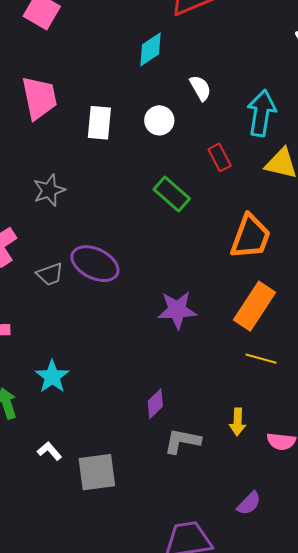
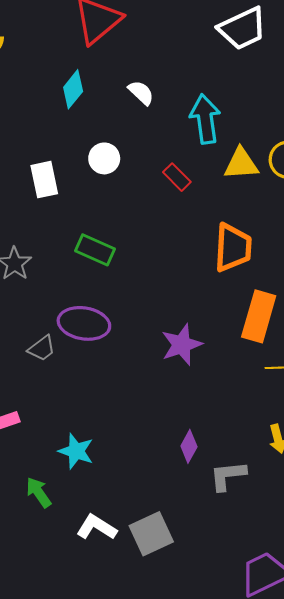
white semicircle: (200, 88) -> (141, 93), moved
green rectangle: (172, 194) -> (95, 250), moved
white L-shape: (49, 451) -> (97, 527), size x1.5

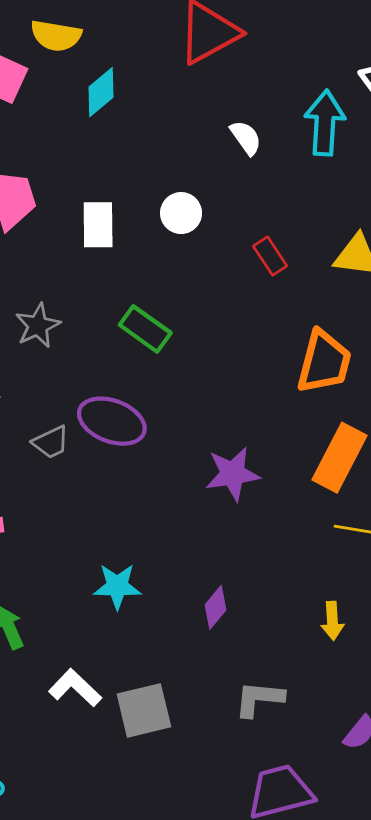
cyan diamond: (73, 89) -> (101, 92), moved
cyan arrow: (205, 119) -> (325, 123), moved
cyan star: (76, 451) -> (117, 586), moved, turned -30
gray L-shape: (228, 476) -> (259, 699), moved

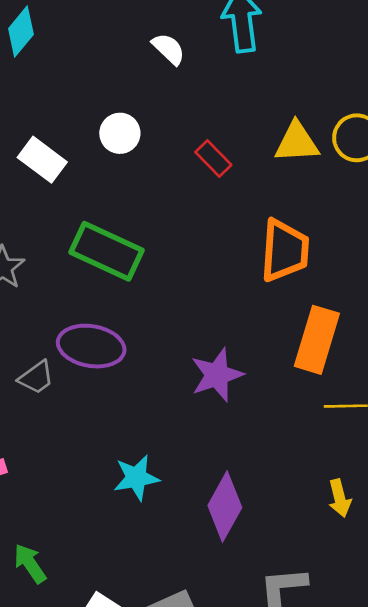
white rectangle: (98, 225) -> (42, 160), turned -42
green rectangle: (145, 329) -> (107, 251), size x1.4
cyan star: (117, 586) -> (136, 478), moved
purple diamond: (216, 607) -> (225, 506), size x1.6

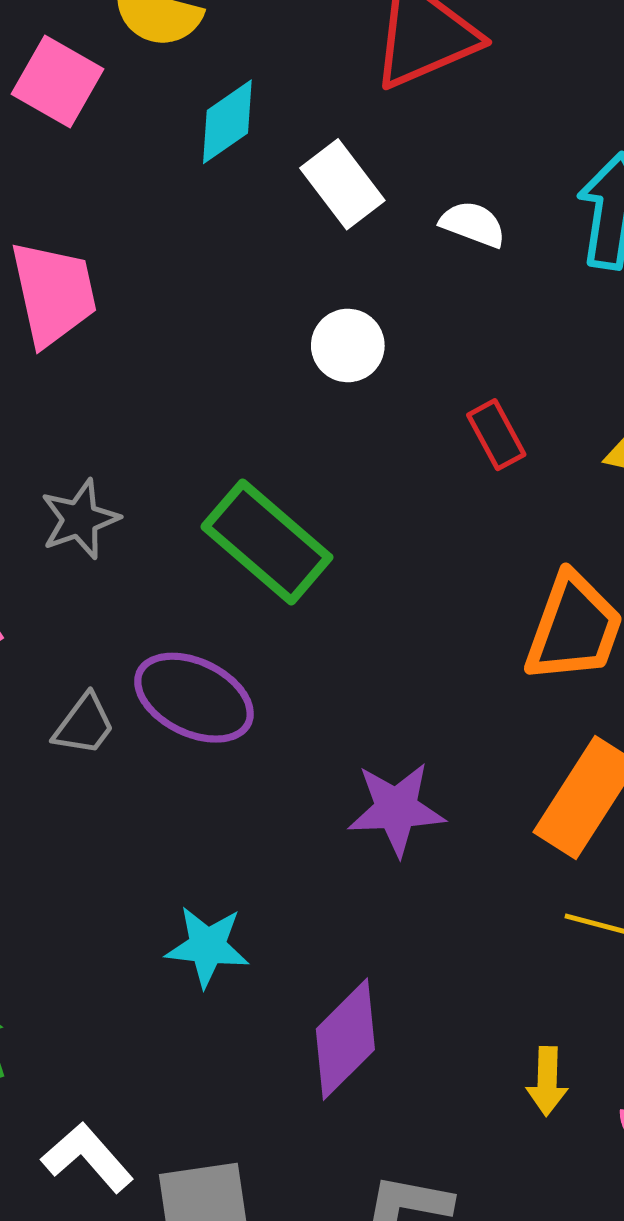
white semicircle: (169, 49) -> (473, 224), turned -39
white rectangle: (42, 160) -> (342, 184), moved
gray trapezoid: (36, 377) -> (84, 725), turned -33

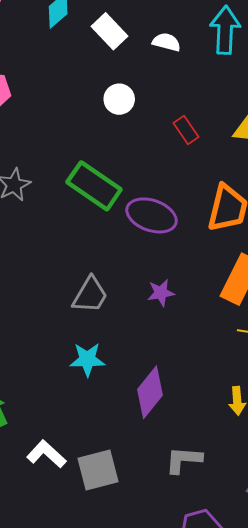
purple ellipse: (194, 698) -> (152, 215), moved
gray trapezoid: (84, 725) -> (90, 295), moved, size x1.4
purple star: (396, 809) -> (161, 293), size x0.7

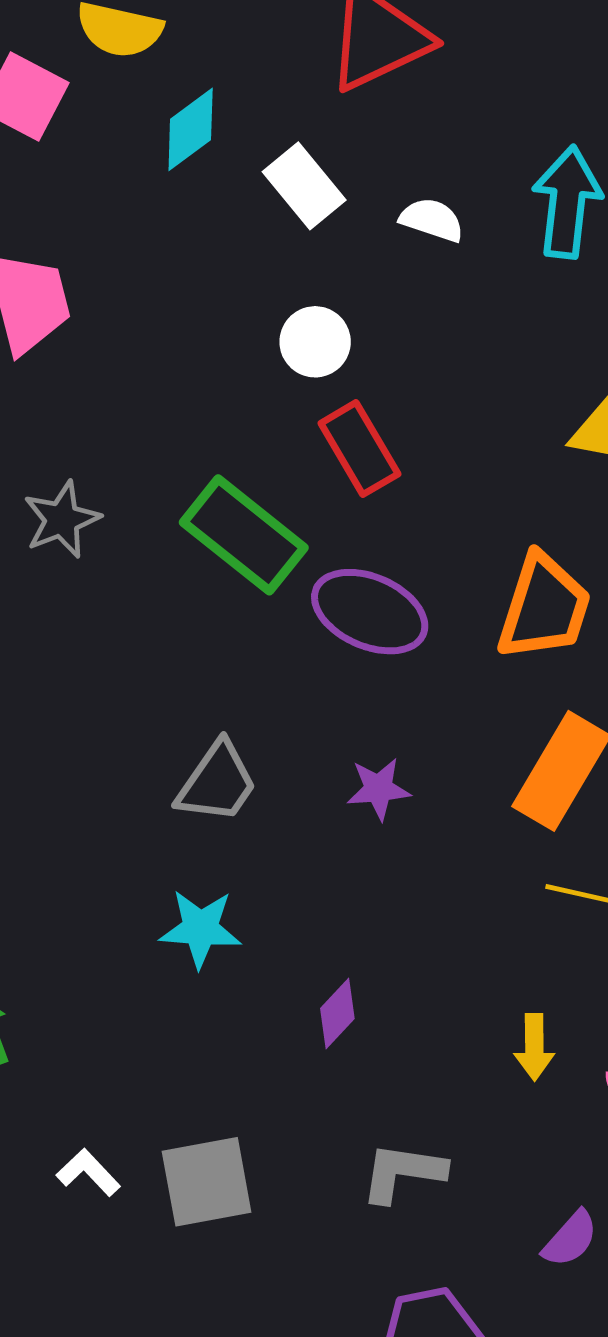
red rectangle: (186, 130) -> (359, 449), moved, size x1.4
purple diamond: (150, 392) -> (337, 1013), size x0.6
white L-shape: (46, 454) -> (88, 1173), moved, size x0.7

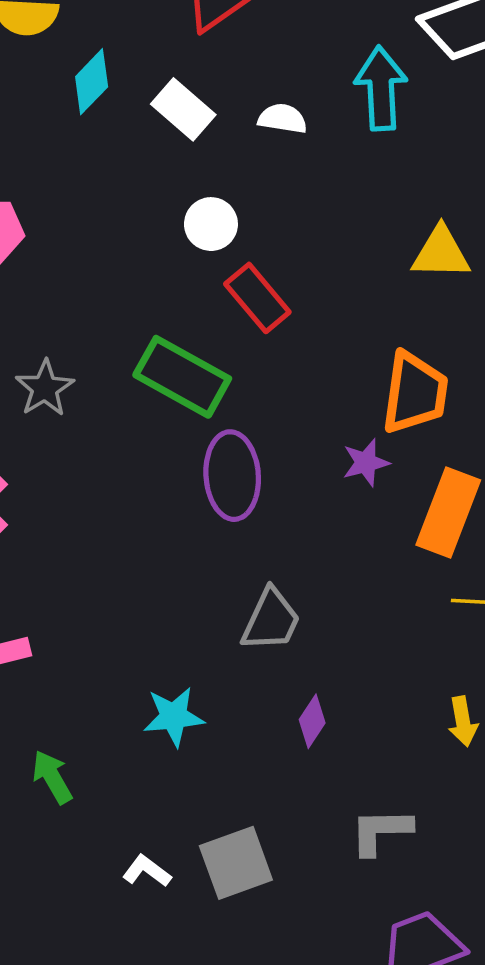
purple ellipse: (370, 612) -> (232, 476), moved, turned 72
gray trapezoid: (217, 782) -> (271, 620), moved
purple star: (379, 789) -> (366, 463), moved
cyan star: (200, 929) -> (174, 717), moved

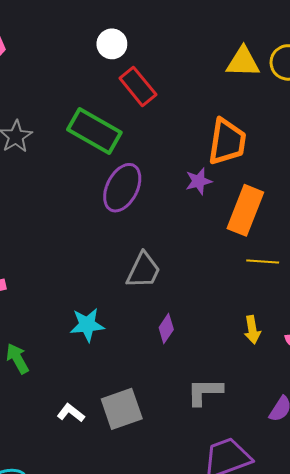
purple ellipse: (232, 476) -> (122, 188), turned 30

